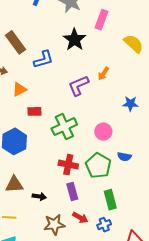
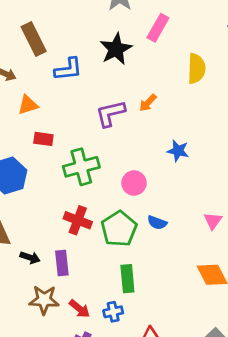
yellow semicircle: (134, 44) -> (196, 69), turned 40
purple rectangle: (72, 192) -> (62, 263), moved
red arrow: (80, 218) -> (80, 309), moved

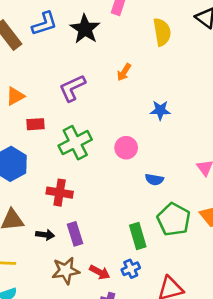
blue L-shape: (68, 69) -> (44, 24), moved
purple L-shape: (110, 113) -> (72, 88), moved
red cross: (78, 220) -> (60, 193), moved
green pentagon: (119, 229) -> (174, 219), moved

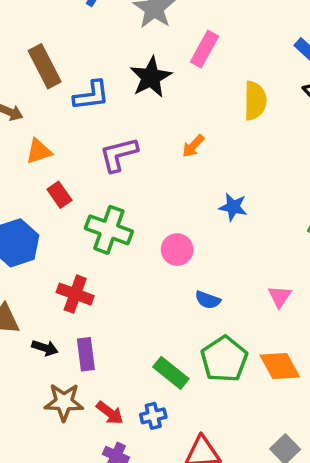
blue L-shape: (44, 24) -> (91, 95), moved
red rectangle: (36, 124) -> (59, 195), turned 48
green cross: (75, 143) -> (109, 230), turned 36
green rectangle: (138, 236) -> (171, 373), turned -45

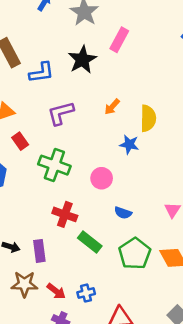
yellow semicircle: (255, 101) -> (148, 118), moved
blue star: (233, 207) -> (129, 144), moved
red cross: (75, 294) -> (65, 214), moved
green rectangle: (171, 373) -> (90, 242), moved

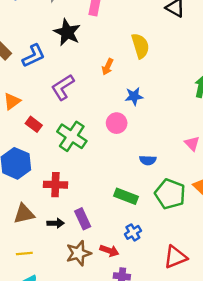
yellow semicircle: (148, 118) -> (140, 46), moved
green cross: (54, 165) -> (72, 136), turned 32
pink circle: (102, 178) -> (117, 123), moved
red cross: (65, 214) -> (55, 185), moved
blue cross: (86, 293) -> (133, 232), moved

